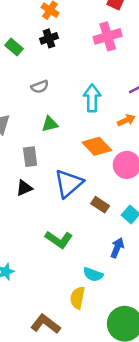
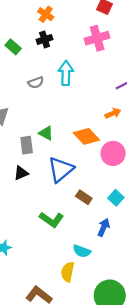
cyan arrow: (92, 98) -> (66, 73), moved
green triangle: (50, 124) -> (46, 133), moved, turned 42
brown rectangle: (100, 205) -> (84, 197), moved

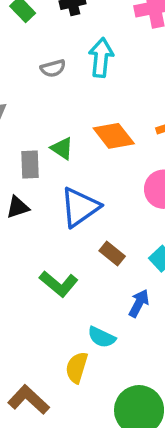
orange diamond: (86, 136) -> (114, 136), moved

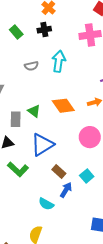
green L-shape: (59, 284) -> (18, 169), moved
blue arrow: (139, 303) -> (66, 190), moved
cyan semicircle: (102, 337) -> (46, 204), moved

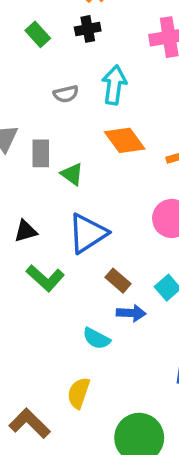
orange diamond: (63, 106) -> (125, 140), moved
gray rectangle: (16, 119) -> (41, 153), moved
blue arrow: (66, 190) -> (131, 313), turned 63

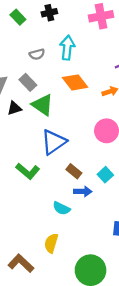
gray rectangle: (41, 153) -> (28, 82), moved, turned -42
green triangle: (72, 174) -> (42, 105), size x1.5
black triangle: (26, 231) -> (14, 108), moved

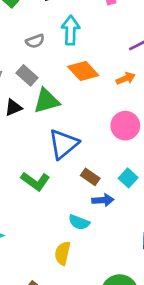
green triangle: (42, 105) -> (47, 101), turned -45
yellow semicircle: (51, 243) -> (63, 253), moved

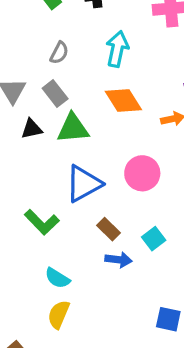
gray semicircle: (35, 41) -> (59, 53), moved, turned -54
pink circle: (125, 126) -> (142, 173), moved
cyan semicircle: (79, 222) -> (57, 278), moved

